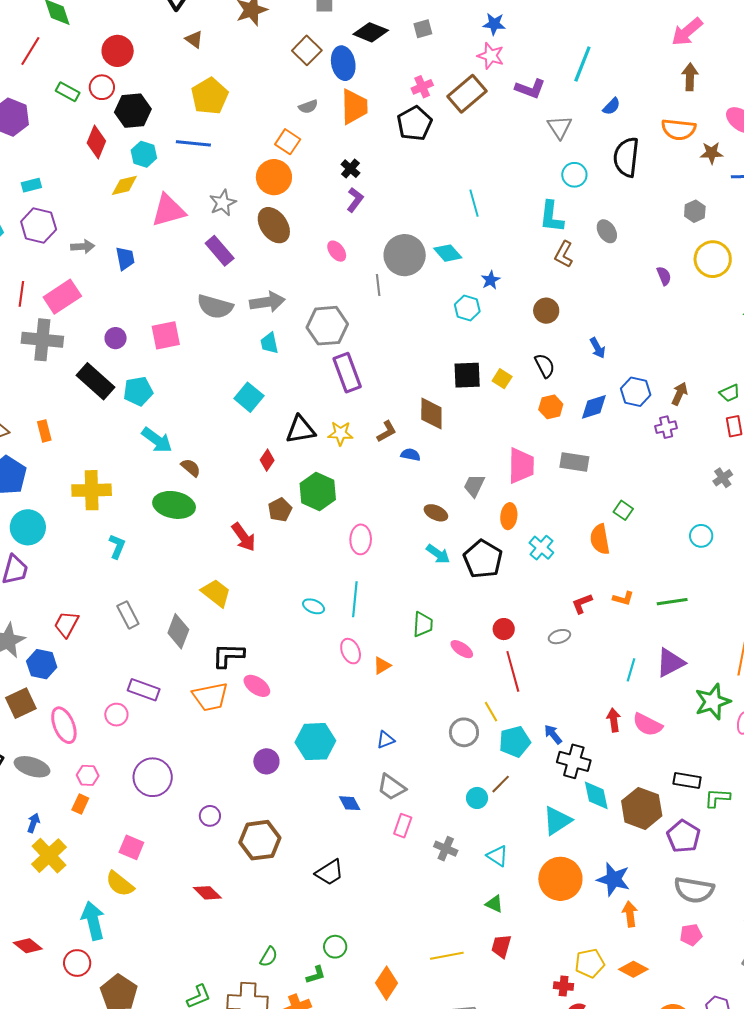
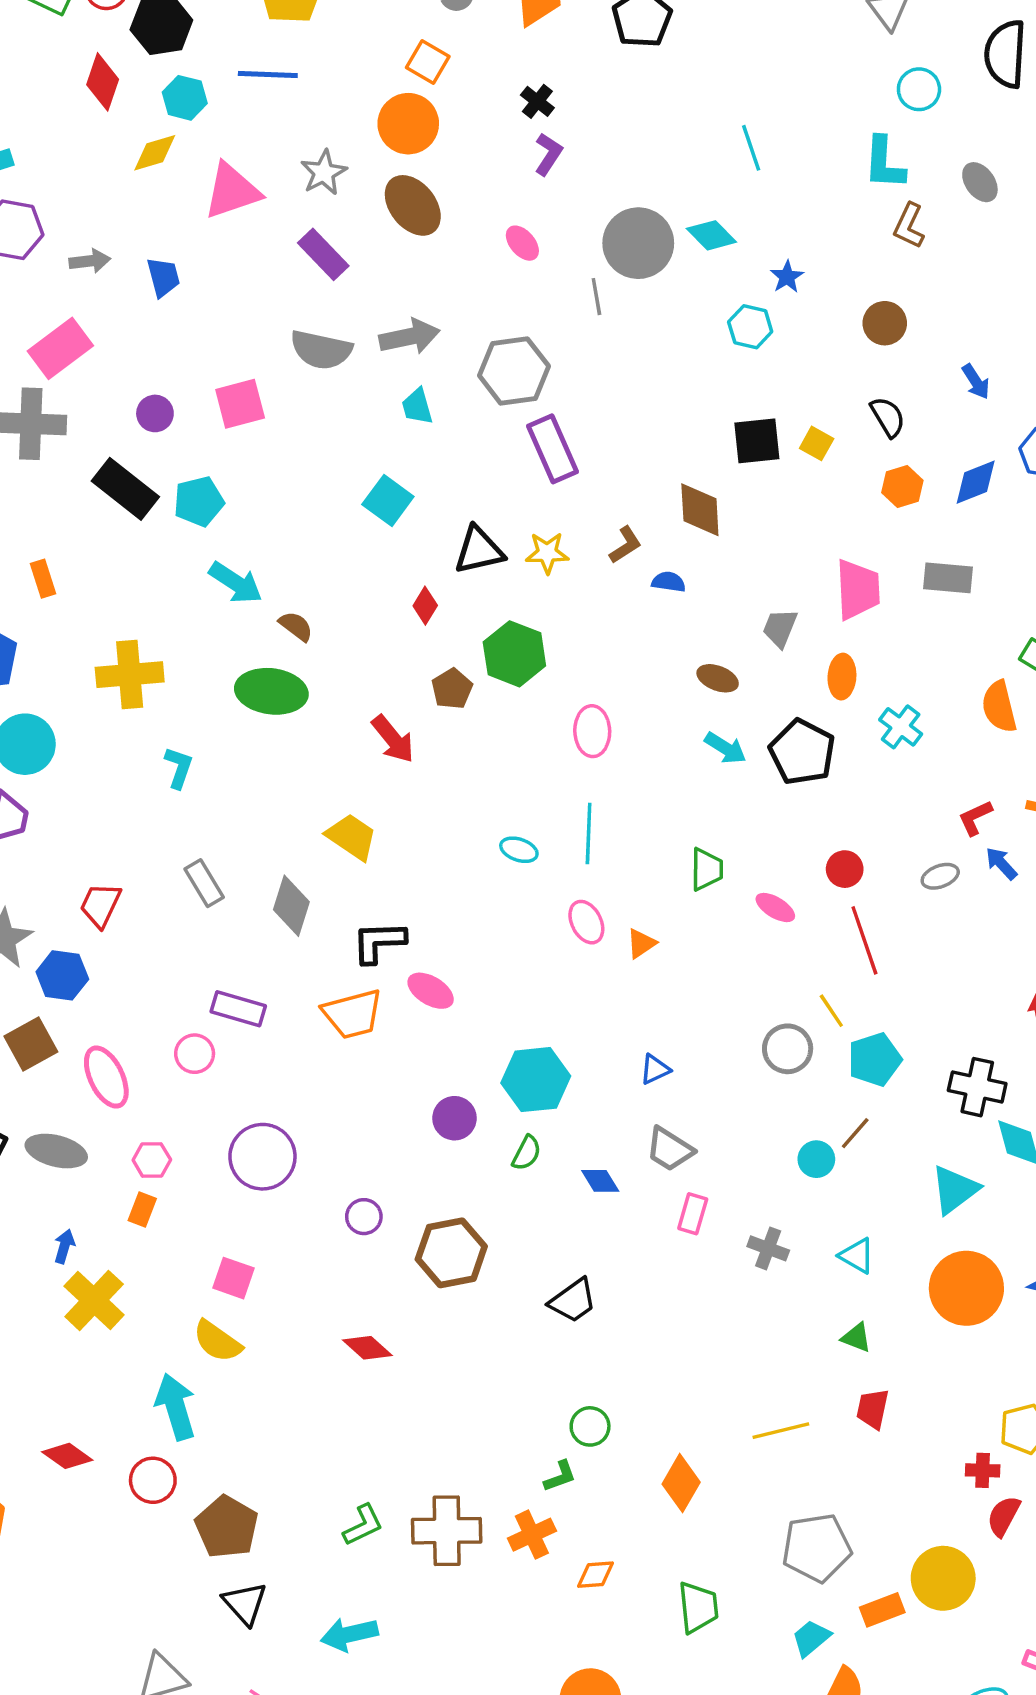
blue arrow: (553, 734) -> (1001, 863), moved
green semicircle: (269, 957) -> (527, 1153), moved

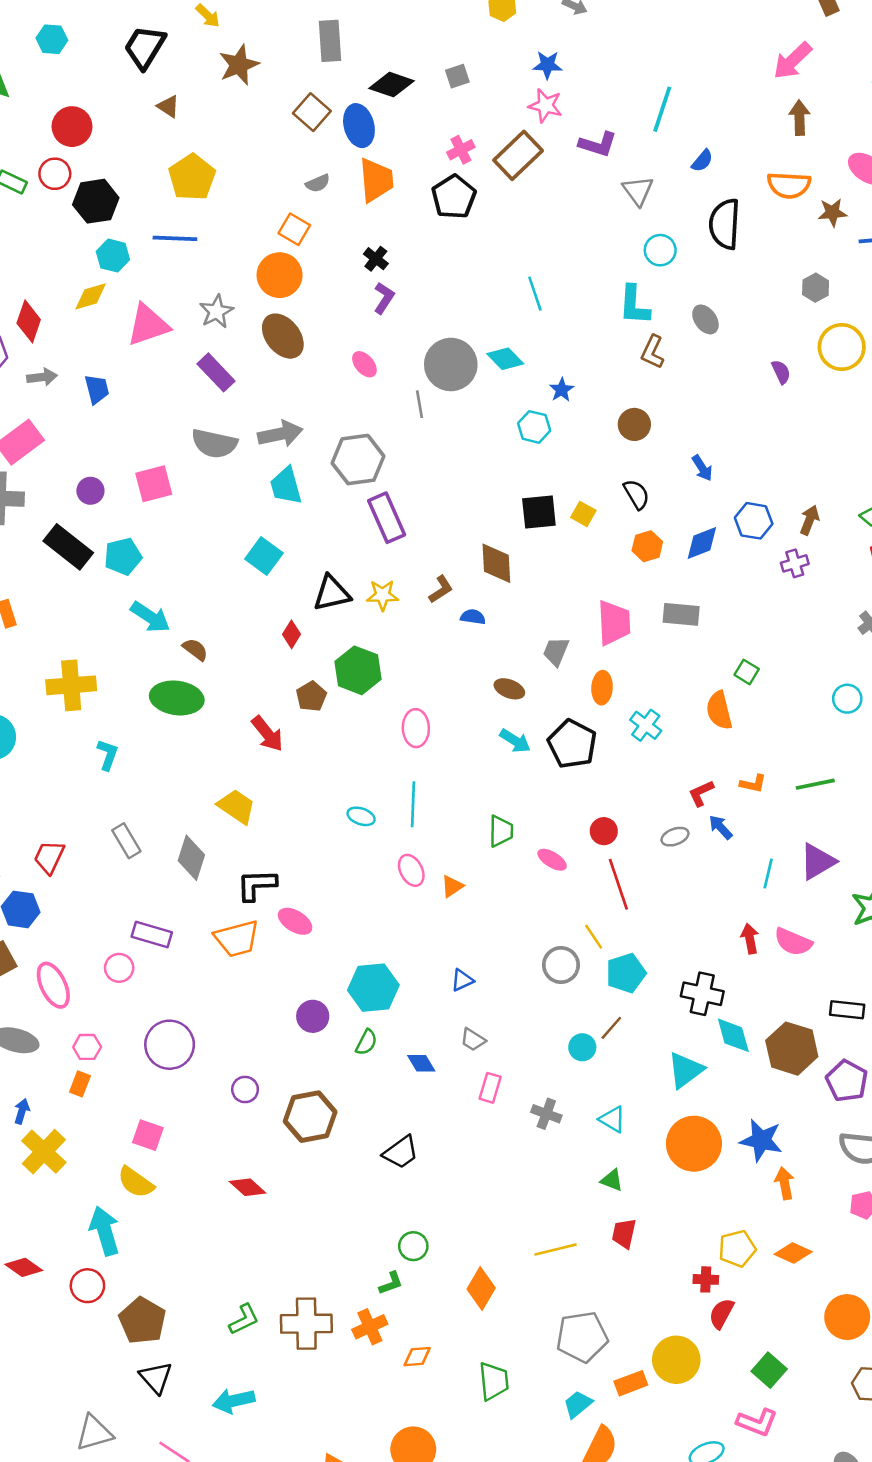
red diamond: (103, 82) -> (29, 321), moved
cyan trapezoid: (417, 406) -> (286, 486), size x1.4
gray trapezoid: (670, 1149) -> (473, 1040), size x0.7

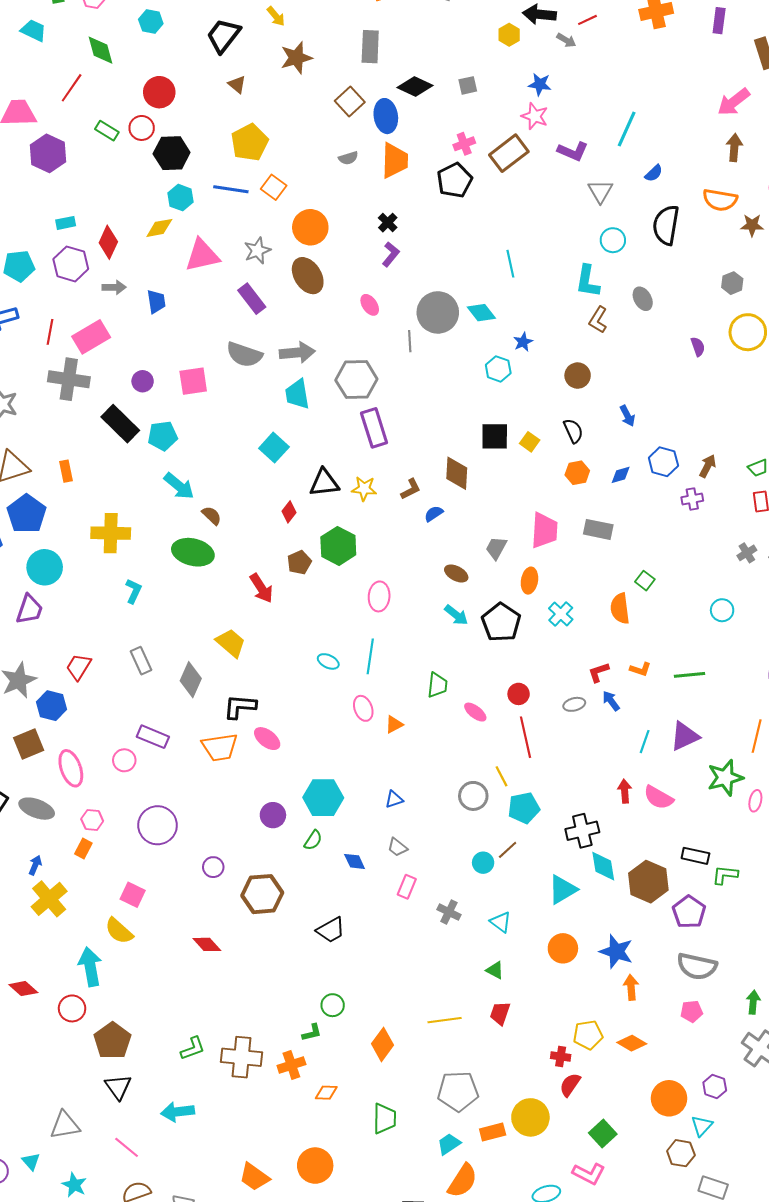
orange square: (294, 229) -> (274, 187), moved
blue diamond: (702, 543) -> (621, 475), size x0.7
blue semicircle: (473, 617) -> (434, 514), turned -48
black cross: (702, 994) -> (582, 831), turned -32
orange circle: (694, 1144) -> (563, 948), size x0.7

